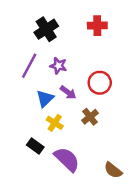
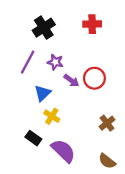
purple arrow: (68, 92) -> (71, 81), moved
brown cross: (90, 117) -> (107, 123), moved

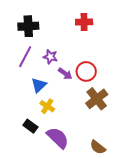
black cross: (44, 28) -> (28, 26), moved, turned 30
brown cross: (107, 123) -> (97, 99), moved, size x1.5

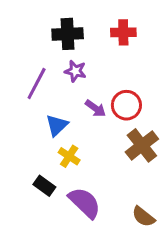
black cross: (28, 26) -> (68, 34), moved
purple star: (50, 57) -> (75, 71), moved

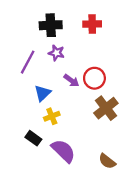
yellow cross: (69, 156) -> (52, 116), turned 35

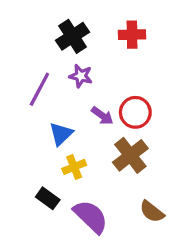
black cross: (51, 25) -> (73, 36), turned -30
brown cross: (106, 108) -> (130, 155), moved
brown semicircle: (107, 161) -> (152, 212), moved

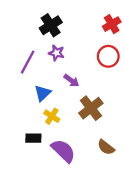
red cross: (132, 35) -> (112, 24), moved, turned -30
red circle: (135, 112) -> (108, 56), moved
yellow cross: (74, 167) -> (52, 116), turned -35
black rectangle: (48, 198) -> (33, 138), turned -35

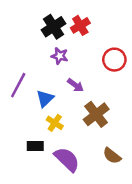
red cross: (112, 24) -> (80, 25), moved
purple line: (28, 62) -> (18, 85), moved

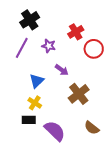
red cross: (80, 25) -> (76, 32), moved
black cross: (53, 27) -> (30, 20), moved
purple line: (18, 85) -> (22, 48), moved
yellow cross: (55, 123) -> (35, 103), moved

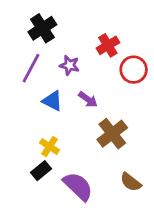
blue triangle: (37, 81) -> (52, 101), moved, turned -49
black rectangle: (29, 120) -> (41, 171), turned -40

